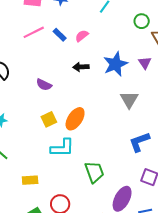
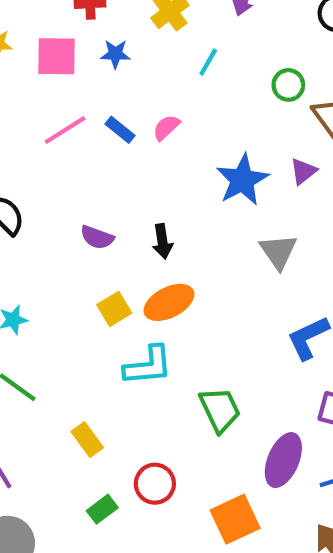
purple triangle: (145, 63) -> (303, 171), turned 32
black arrow: (81, 67) -> (162, 241), moved, turned -91
orange ellipse: (75, 119) -> (169, 302), turned 35
yellow rectangle: (30, 180) -> (87, 440), turned 63

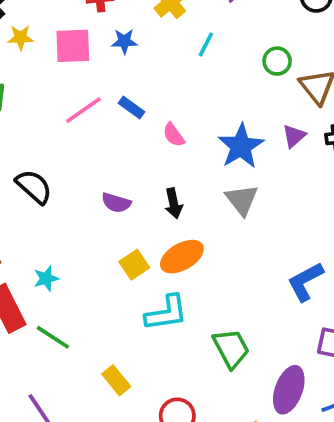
pink semicircle: (166, 128) -> (174, 135), moved, turned -80
gray triangle: (278, 251) -> (242, 200), moved

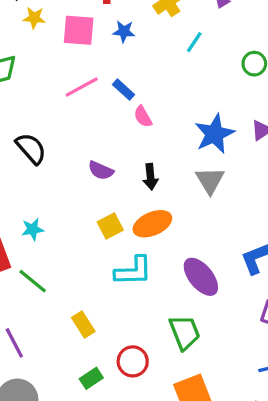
pink semicircle: (174, 135) -> (143, 117), moved
green trapezoid: (231, 348) -> (185, 332), moved
purple ellipse: (289, 390) -> (201, 277), moved, turned -66

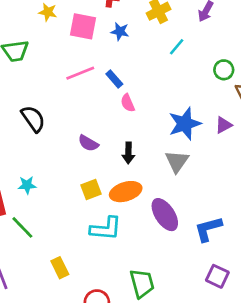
purple ellipse: (201, 277) -> (165, 215), moved

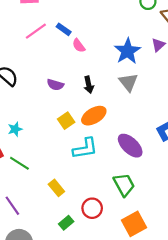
purple ellipse: (165, 215) -> (130, 146), moved

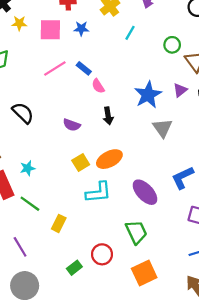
gray triangle: (128, 82) -> (162, 128), moved
black arrow: (89, 85) -> (108, 116), moved
yellow rectangle: (56, 188) -> (59, 223), moved, turned 63

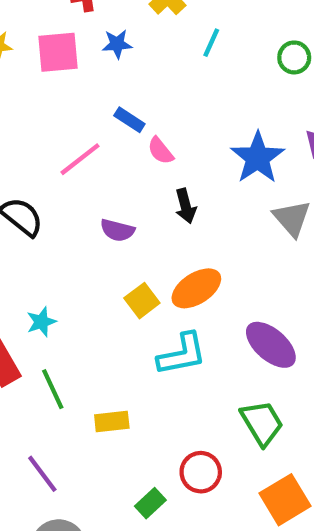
pink line: (55, 68) -> (80, 159), moved
green line: (30, 204) -> (53, 389), turned 35
yellow rectangle: (59, 223) -> (112, 421), turned 63

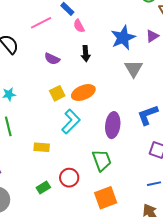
purple ellipse: (271, 345) -> (113, 125), turned 45
cyan L-shape: (182, 354) -> (71, 122), turned -45
yellow rectangle: (112, 421) -> (42, 147), moved

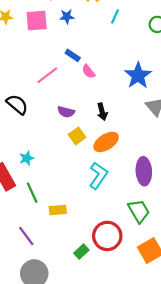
black arrow: (86, 54) -> (102, 112), moved
yellow square: (57, 93) -> (77, 136), moved
yellow rectangle: (42, 147) -> (58, 210), moved
red circle: (69, 178) -> (107, 236), size x1.4

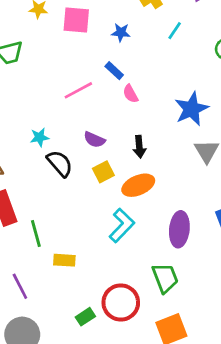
blue star: (67, 17) -> (121, 33), moved
black semicircle: (17, 104) -> (60, 163), moved
cyan star: (27, 158) -> (39, 137), moved

